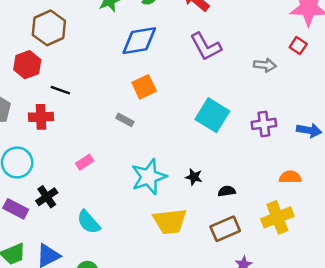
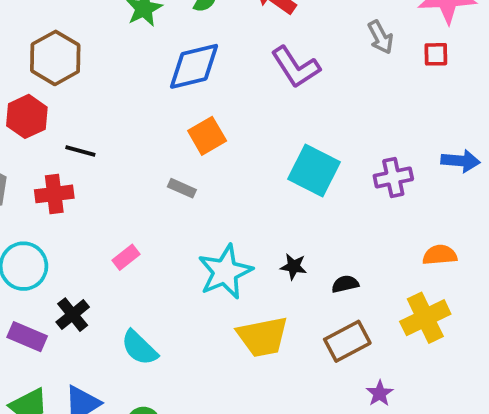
red square: (298, 46) -> (436, 54), turned -30
gray arrow: (265, 65) -> (380, 37), moved, turned 60
blue arrow: (309, 130) -> (460, 161), moved

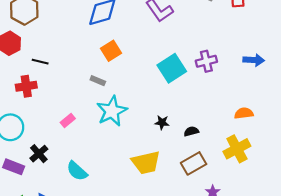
cyan square: (314, 170) -> (172, 68), turned 32
purple cross: (393, 177) -> (206, 61), moved
cyan star: (225, 272) -> (112, 111), moved

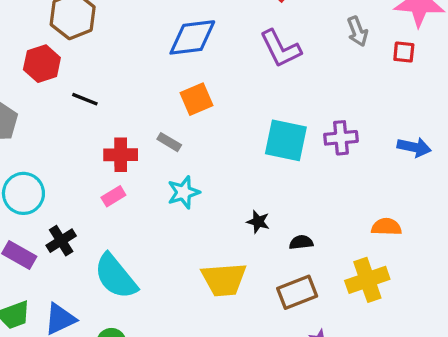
cyan square: (172, 68) -> (286, 140), turned 36
red cross: (26, 86) -> (121, 155), moved
cyan star: (112, 111) -> (184, 192), size x0.7
cyan semicircle: (77, 171) -> (116, 276), size x1.4

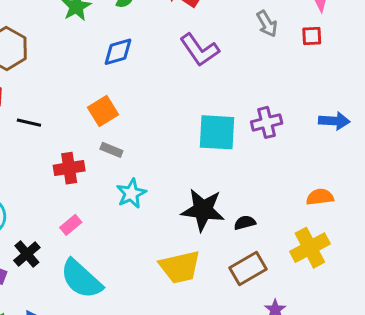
blue diamond: (192, 37) -> (118, 52), size x0.7
orange square: (196, 99) -> (103, 111), moved
pink rectangle: (113, 196) -> (71, 225), moved
black star: (258, 222) -> (203, 210), size x2.0

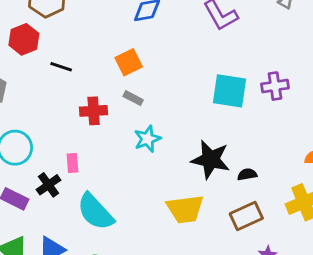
pink rectangle: (71, 225) -> (72, 163), moved, turned -60

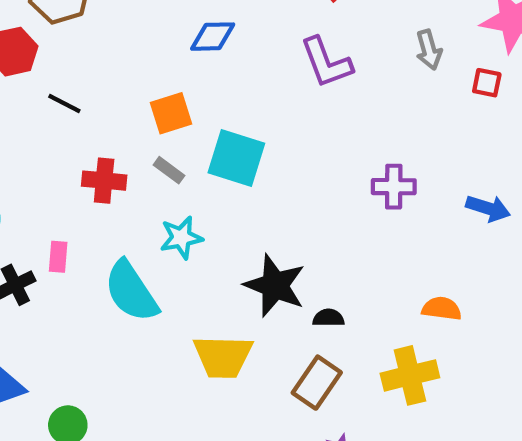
cyan square: (230, 91) -> (236, 158), moved
cyan semicircle: (95, 212) -> (131, 291), moved
brown rectangle: (246, 216) -> (317, 383), turned -40

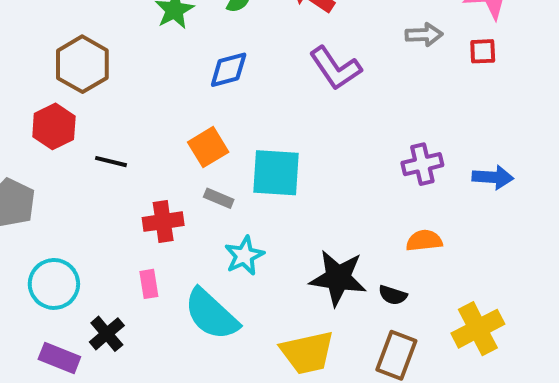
gray arrow: (429, 50) -> (424, 35), turned -63
blue arrow: (488, 208) -> (493, 177), moved
pink rectangle: (58, 257) -> (149, 284), moved
orange semicircle: (442, 309) -> (424, 241), moved
black semicircle: (328, 318) -> (393, 295), turned -148

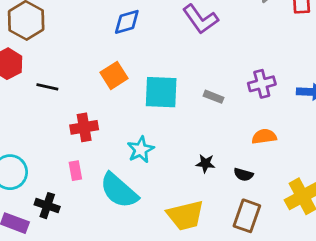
gray rectangle: (219, 198) -> (213, 97), moved
black star: (338, 278) -> (205, 164), size x0.5
black cross: (107, 334) -> (47, 206), turned -30

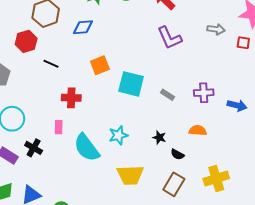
blue diamond: (127, 22) -> (83, 27), moved
cyan star: (141, 150) -> (118, 135), moved
black star: (205, 164) -> (159, 137), moved

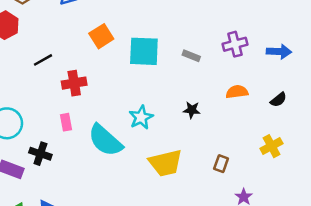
black line: (51, 64) -> (43, 60), moved, turned -42
black semicircle: (177, 154) -> (278, 100), moved, turned -56
yellow cross: (216, 178) -> (271, 146), size x0.7
brown rectangle: (174, 184) -> (221, 164), size x0.6

